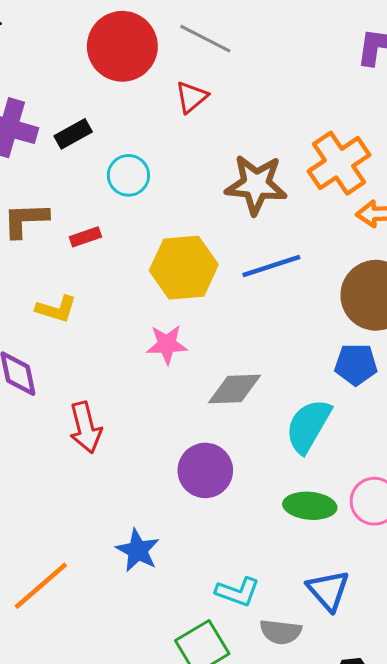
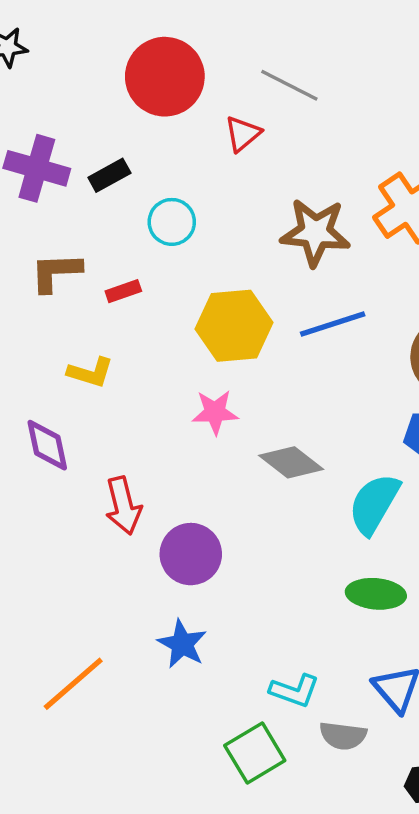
gray line: (205, 39) -> (289, 85), moved
gray diamond: (235, 389) -> (291, 462), turned 40
purple circle: (205, 470) -> (191, 554), moved

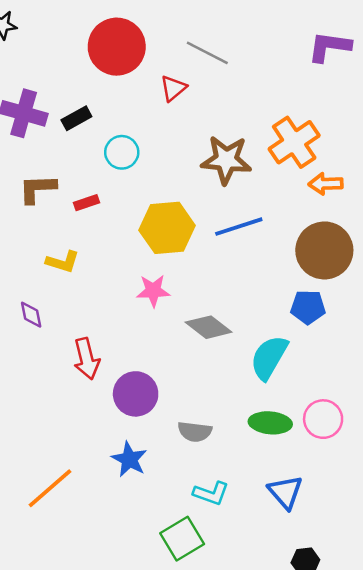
purple diamond: (47, 445) -> (31, 315), size x0.7
gray semicircle: (343, 736) -> (195, 432), moved

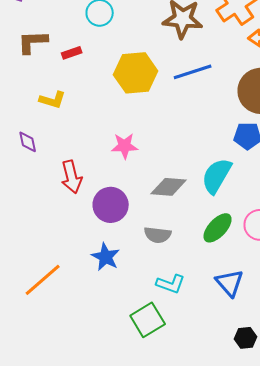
pink star: (153, 291) -> (125, 146), moved
gray diamond: (209, 327) -> (169, 187), moved, turned -33
green ellipse: (270, 423) -> (218, 228), turned -52

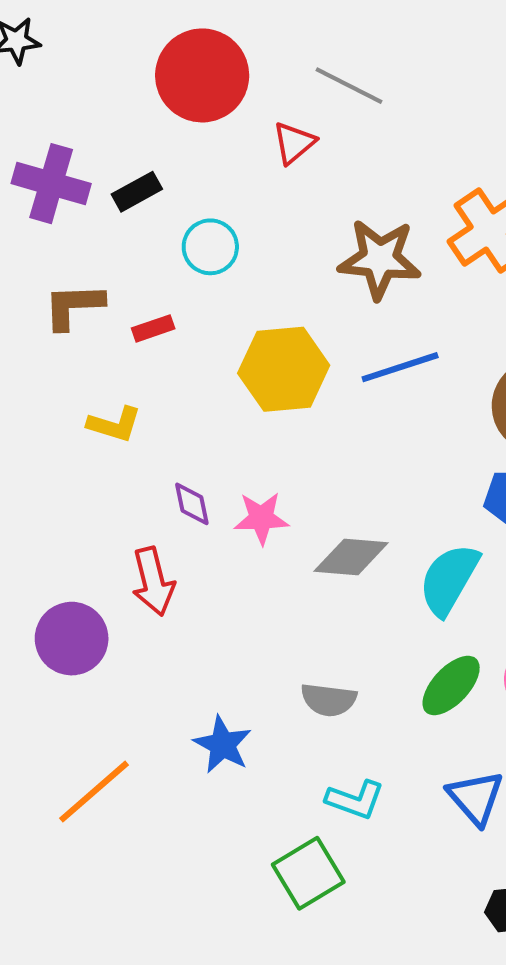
purple diamond: (28, 142) -> (192, 504), moved
gray diamond: (169, 187) -> (351, 557), moved
purple circle: (111, 205) -> (72, 639), moved

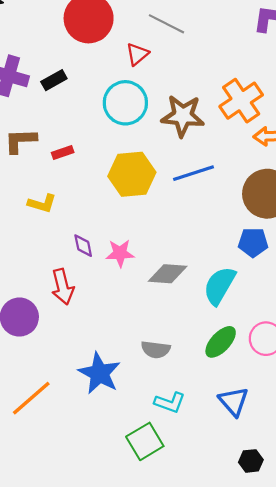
cyan circle: (210, 247) -> (125, 103), moved, size x1.5
blue star: (223, 745) -> (99, 373), size x1.4

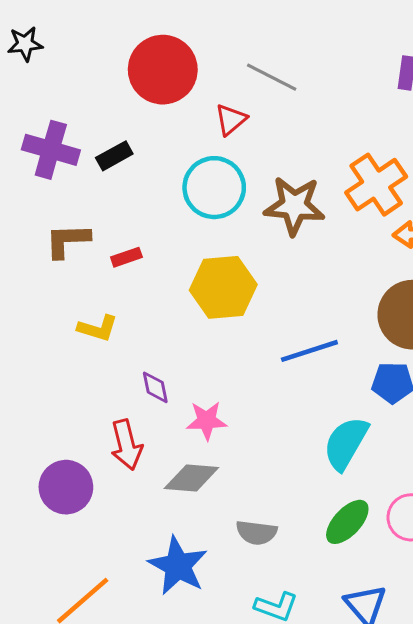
blue line: (194, 173) -> (309, 351), moved
pink star: (120, 253) -> (207, 421), moved
gray diamond: (168, 274) -> (191, 478), moved

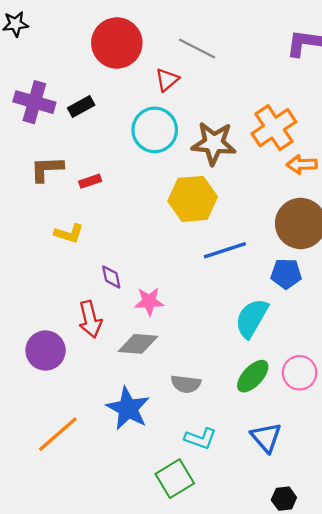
yellow hexagon: (223, 287) -> (193, 199), moved

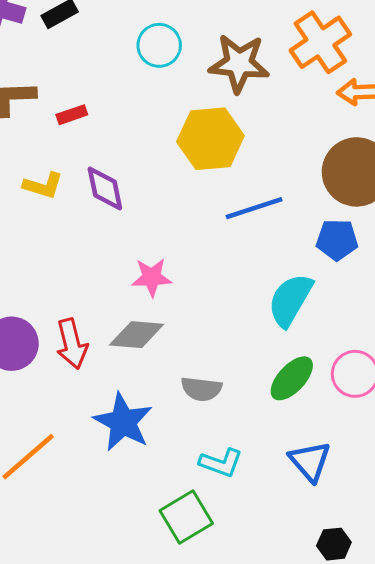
cyan circle: (155, 130) -> (159, 45), size x0.7
purple diamond: (111, 277) -> (105, 188), moved, size x1.4
red arrow: (90, 319) -> (72, 344), moved

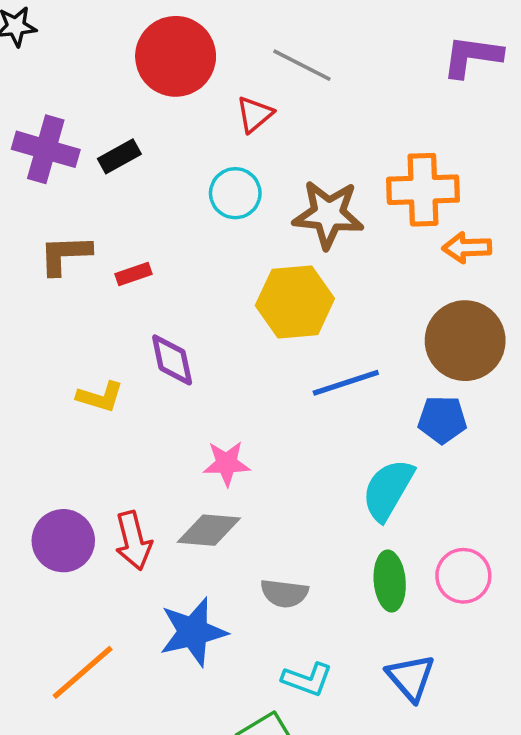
orange cross: (320, 42) -> (423, 190), turned 32
yellow L-shape: (43, 185) -> (100, 397), moved
green ellipse: (292, 378) -> (390, 581), turned -48
blue star: (123, 422) -> (193, 632), turned 30

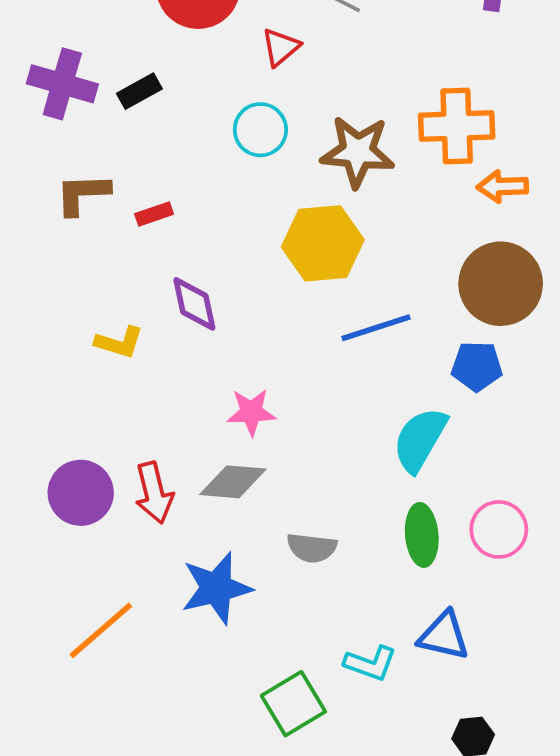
blue triangle: (411, 678) -> (444, 636), turned -36
cyan L-shape: (307, 679) -> (370, 663), moved

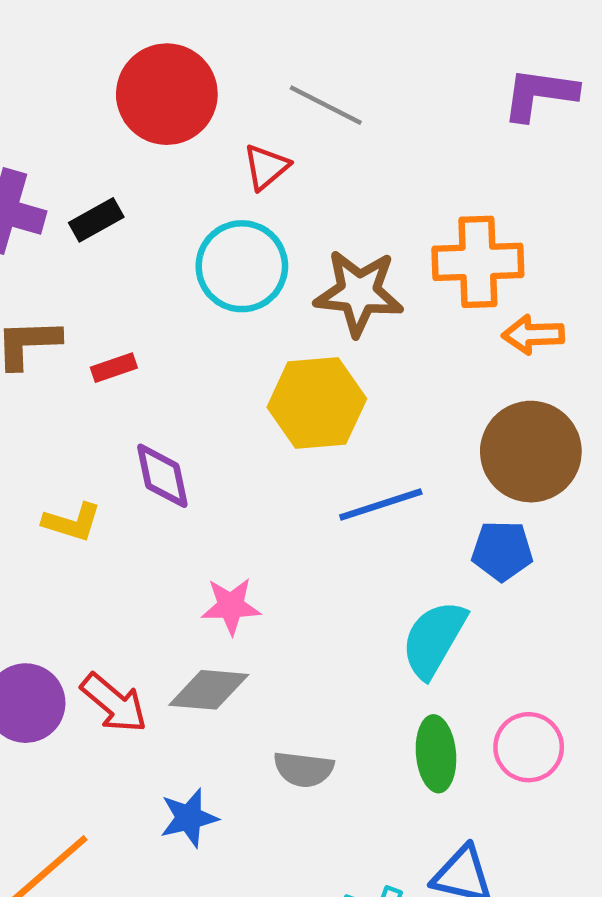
cyan circle: (260, 130) -> (242, 266), size x1.4
red arrow: (154, 493) -> (114, 703), turned -36
blue star: (216, 588) -> (189, 818), size x0.7

